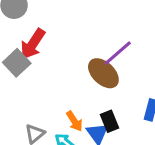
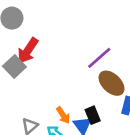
brown ellipse: (103, 73) -> (111, 83), moved

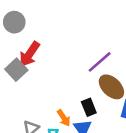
black rectangle: (93, 115) -> (89, 107), moved

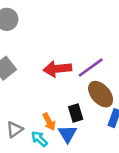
red arrow: (29, 54) -> (57, 69), moved, turned 45

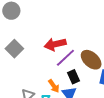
purple line: (91, 68) -> (65, 58), moved

